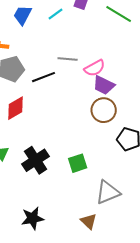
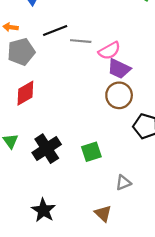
black line: (44, 77) -> (55, 30), moved
gray triangle: (108, 192) -> (123, 183), size x0.6
black star: (33, 218) -> (43, 210), turned -30

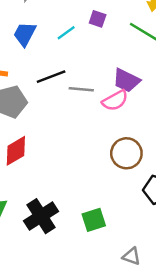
purple trapezoid: (119, 69) -> (126, 80), moved
gray triangle: (123, 183) -> (131, 256), turned 42

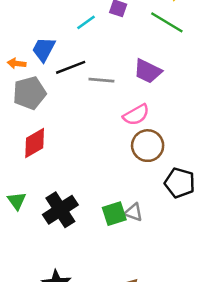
blue trapezoid: (25, 34) -> (44, 49), moved
pink semicircle: (115, 101) -> (136, 115), moved
gray triangle: (131, 256) -> (133, 212), moved

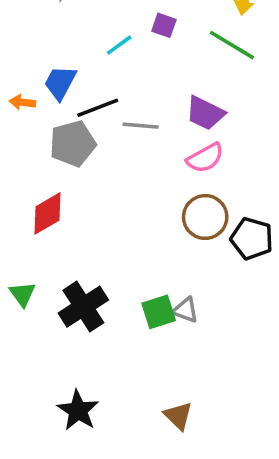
gray pentagon: (30, 93) -> (73, 144), moved
pink semicircle: (136, 115) -> (205, 158), moved
black pentagon: (180, 183) -> (252, 238), moved

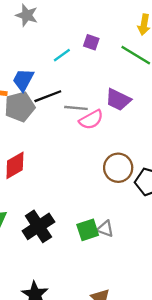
gray pentagon: (73, 144) -> (20, 107), moved
pink semicircle: (205, 158) -> (91, 120), moved

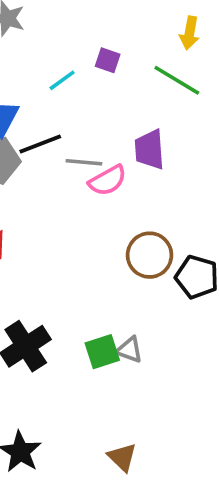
purple trapezoid: (118, 100) -> (150, 149), turned 60

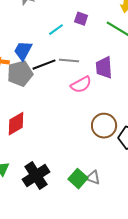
gray line: (84, 162) -> (69, 61), moved
green square: (102, 352) -> (78, 179), turned -30

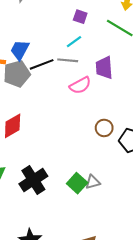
cyan line: (56, 30) -> (74, 42), moved
brown circle: (104, 126) -> (104, 128), size x0.7
gray triangle: (93, 178) -> (93, 182), turned -35

